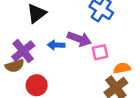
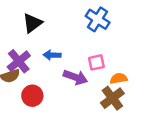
purple arrow: (79, 39) -> (75, 77), moved

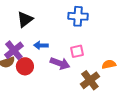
blue cross: (98, 19) -> (78, 16), turned -30
orange semicircle: (119, 78) -> (109, 64), moved
red circle: (32, 96) -> (25, 66), moved

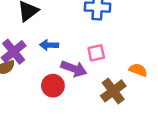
orange semicircle: (109, 64) -> (138, 70), turned 32
red circle: (25, 66) -> (53, 86), moved

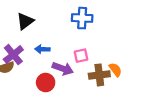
orange semicircle: (138, 70) -> (115, 70), turned 32
brown cross: (113, 91) -> (99, 75), moved, turned 30

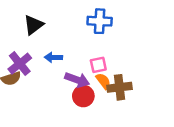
orange semicircle: (115, 70) -> (103, 81), moved
red circle: (46, 83) -> (83, 96), moved

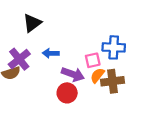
blue cross: (100, 21) -> (114, 47), moved
orange semicircle: (103, 81) -> (97, 75), turned -105
red circle: (83, 96) -> (67, 93), moved

